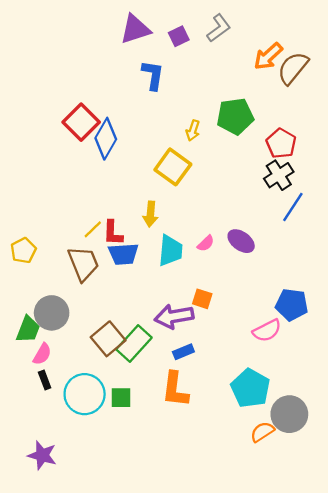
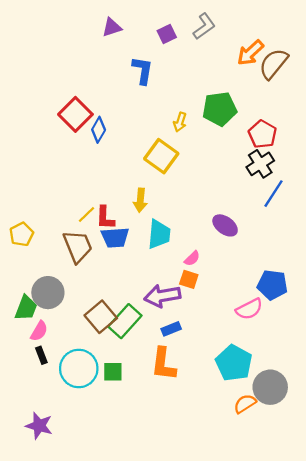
purple triangle: (135, 29) -> (112, 27), moved, size x0.7
blue diamond: (106, 139) -> (99, 130), size x0.7
pink semicircle: (206, 243) -> (192, 258), moved

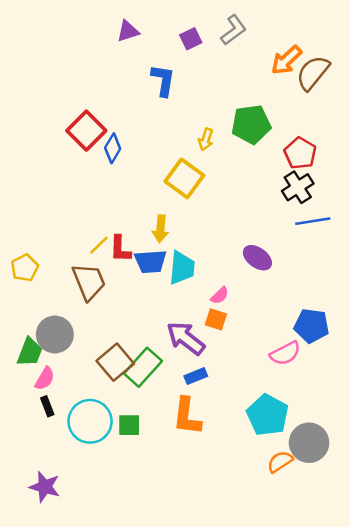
blue line: (273, 194) -> (313, 221), turned 48
blue trapezoid: (115, 238) -> (150, 261), moved
purple arrow: (162, 296) -> (186, 338), turned 48

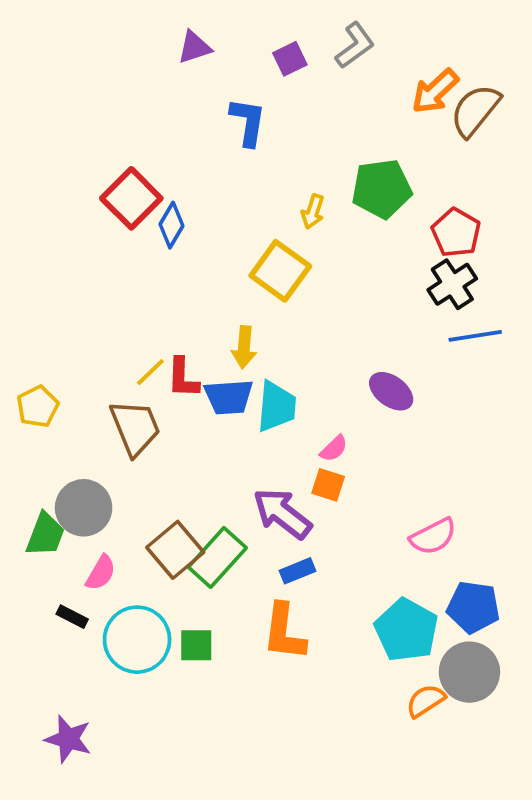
blue pentagon: (312, 326) -> (473, 607), moved
pink semicircle: (45, 379) -> (101, 573), moved
black rectangle: (47, 406) -> (72, 617), turned -42

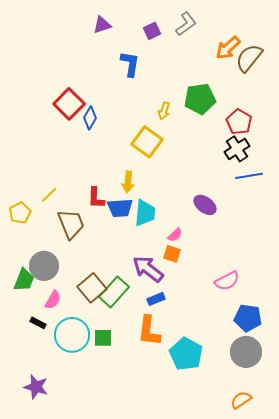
yellow line: (150, 372) -> (49, 195), moved
cyan pentagon: (406, 630) -> (186, 354), moved
orange semicircle: (426, 701) -> (241, 400), moved

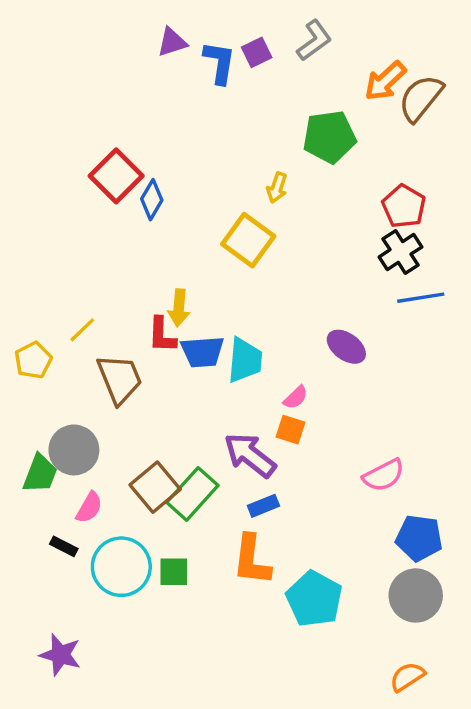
blue L-shape: (130, 64) -> (219, 62), moved
green pentagon: (200, 99) -> (329, 137), moved
yellow arrow: (128, 182) -> (179, 308), moved

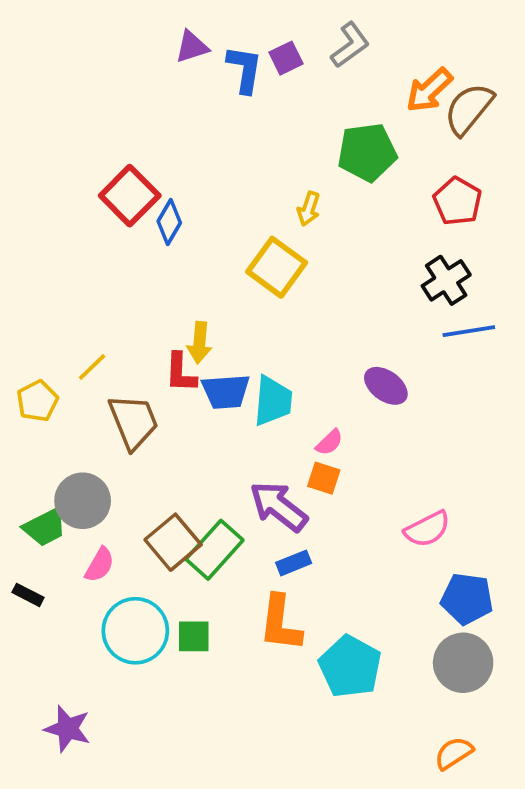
red pentagon: (404, 206) -> (457, 201), moved
green trapezoid: (40, 474) -> (45, 527), turned 42
black rectangle: (64, 546) -> (28, 595), moved

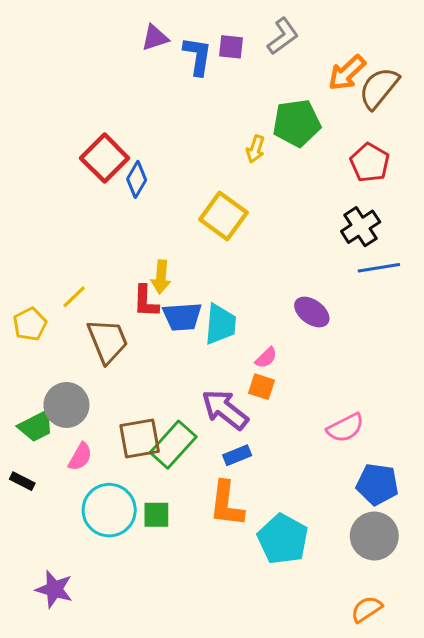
purple square: (286, 58) -> (231, 47), turned 32
yellow arrow: (309, 209) -> (255, 149), moved
brown square: (173, 542) -> (140, 438), turned 30

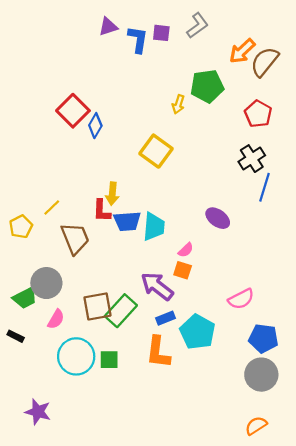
blue line: (379, 268) -> (265, 187), turned -64
cyan pentagon: (283, 539) -> (197, 332), moved

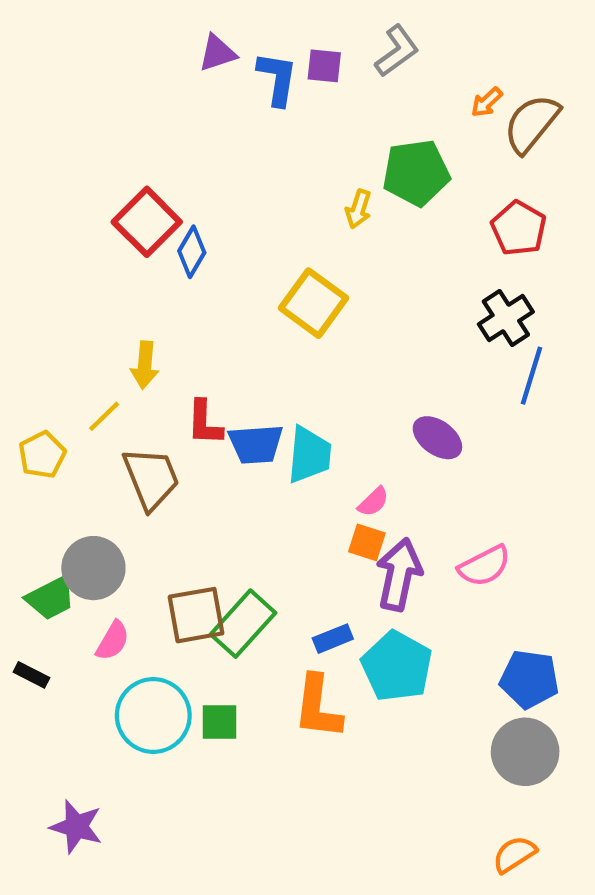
orange arrow: (242, 51) -> (487, 102), size x0.6
yellow arrow: (112, 194) -> (145, 365), moved
purple arrow: (157, 286) -> (399, 574), moved, turned 64
pink semicircle: (241, 299) -> (484, 566), moved

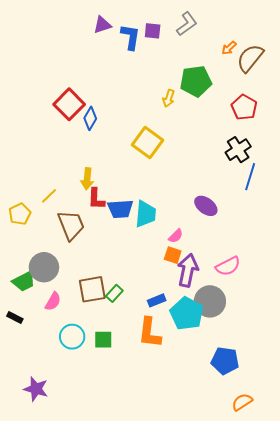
yellow arrow: (145, 365) -> (87, 179), moved
green rectangle: (243, 624) -> (114, 293), size x0.6
blue pentagon: (529, 679) -> (225, 361), moved
cyan circle: (153, 715) -> (72, 337), size x0.7
gray circle: (525, 752) -> (210, 301), moved

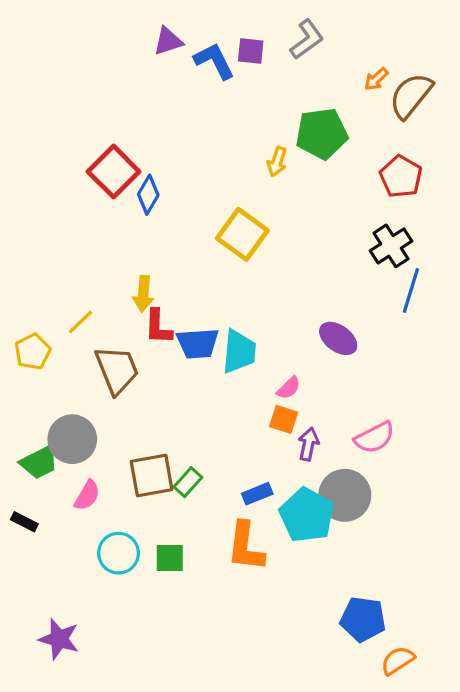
blue L-shape: (130, 37) -> (214, 61), turned -36
purple arrow: (188, 270) -> (308, 444), size x0.6
blue pentagon: (225, 361) -> (363, 619), moved

